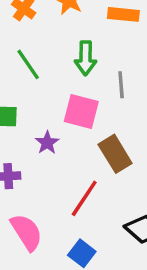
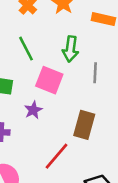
pink square: (81, 111) -> (49, 80), moved
brown rectangle: (115, 154) -> (84, 125), turned 40

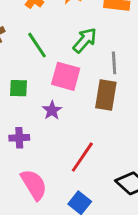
green arrow: (70, 49) -> (85, 40), turned -140
brown rectangle: (84, 125) -> (106, 95), moved

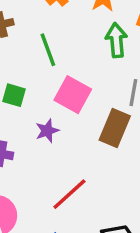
green arrow: (85, 40) -> (116, 40), moved, turned -60

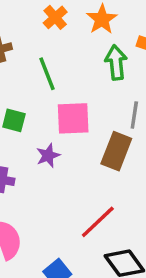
pink square: (73, 95) -> (73, 118), turned -30
red line: (69, 194) -> (98, 222), moved

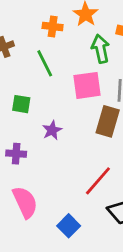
orange cross: (55, 17) -> (53, 26), moved, turned -36
pink square: (73, 118) -> (87, 85), moved

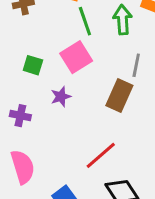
green line: (45, 63) -> (85, 21), moved
pink square: (87, 85) -> (76, 57), moved, turned -32

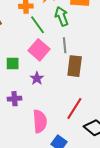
gray line: (136, 65) -> (65, 45), moved
pink semicircle: (23, 167) -> (40, 121), moved, turned 30

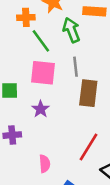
pink square: (39, 50) -> (43, 73), turned -35
pink semicircle: (40, 121) -> (45, 164), size x0.6

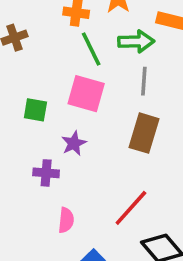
green arrow: (71, 30) -> (136, 41), turned 100
gray line: (75, 67) -> (144, 81), moved
purple cross: (12, 135) -> (46, 173), moved

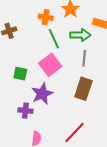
pink square: (86, 94) -> (50, 65), turned 35
purple star: (74, 143) -> (42, 94), size x1.5

